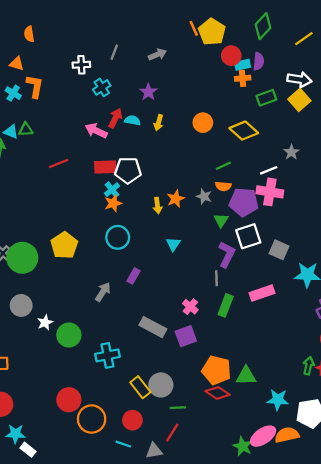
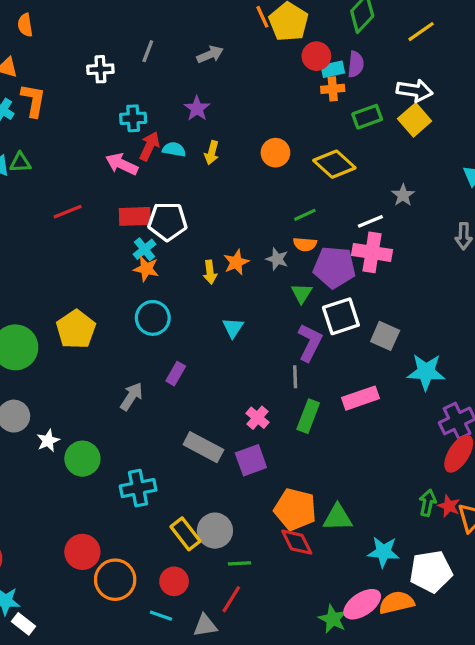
cyan cross: (102, 87) -> (133, 118), moved, turned 30
orange star: (113, 203) -> (146, 269), turned 30
red diamond: (218, 393) -> (297, 542), turned 30

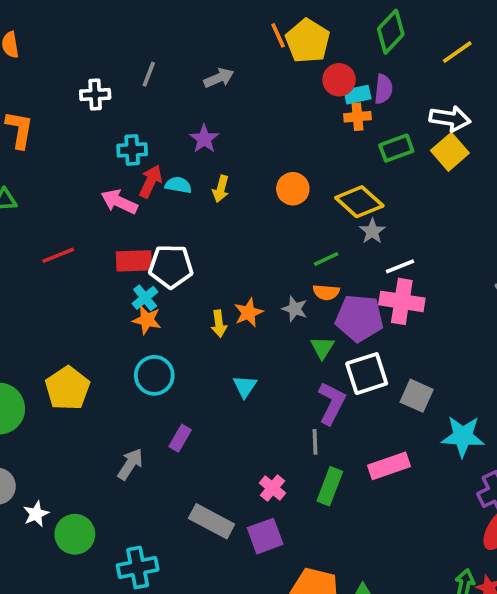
gray star: (403, 195) -> (372, 231), moved

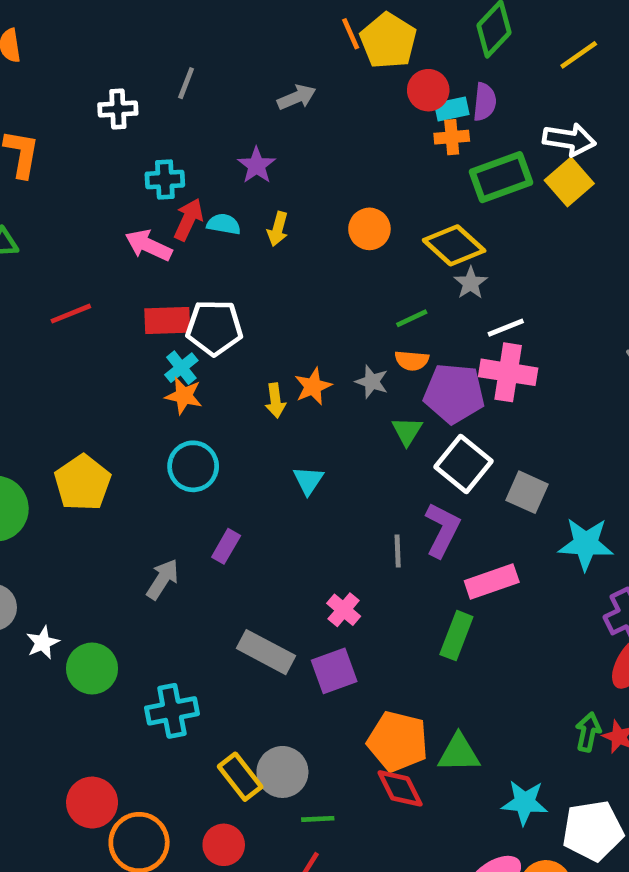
gray arrow: (219, 78) -> (297, 97), moved
green rectangle: (396, 148) -> (501, 177), size x1.4
white square: (367, 374) -> (463, 464), turned -33
purple L-shape: (332, 403) -> (442, 530), moved
green rectangle: (330, 486) -> (456, 636), moved

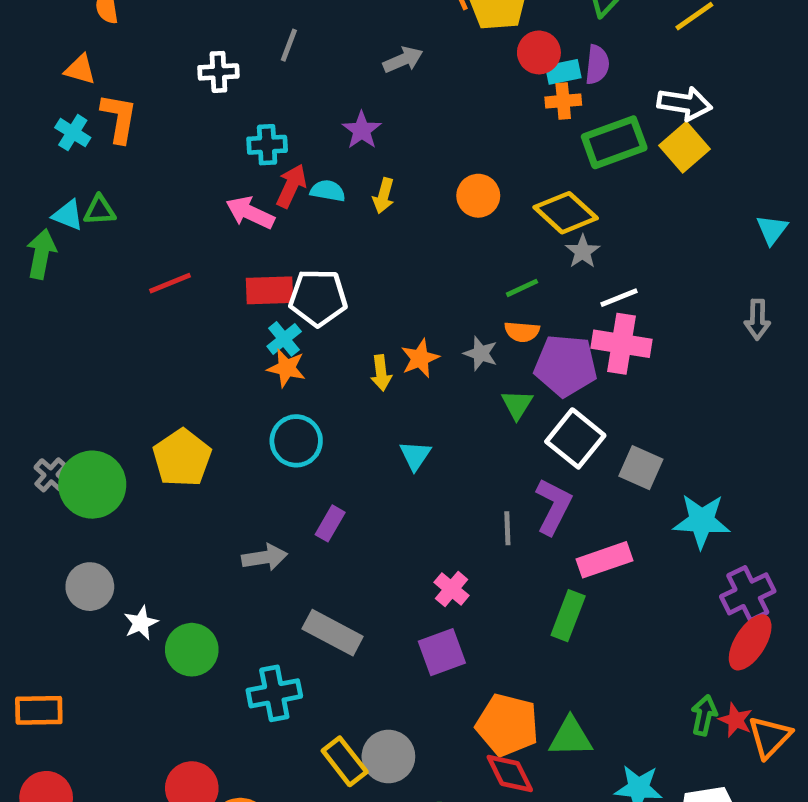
gray arrow: (163, 579) -> (265, 557), turned 48
gray rectangle: (266, 652) -> (333, 633), moved

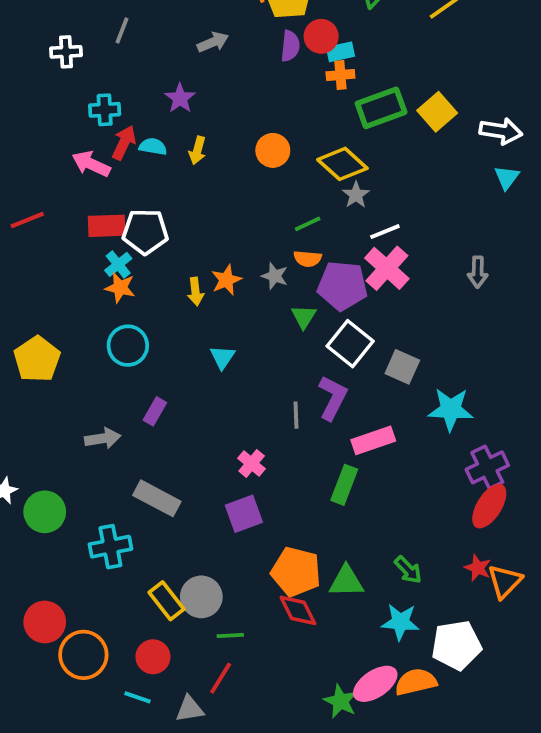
purple semicircle: (597, 65) -> (290, 46), moved
white arrow: (685, 103) -> (501, 131), moved
gray arrow: (757, 320) -> (478, 272), moved
pink cross: (621, 344) -> (387, 268), turned 33
green arrow: (704, 715) -> (408, 570), moved, turned 124

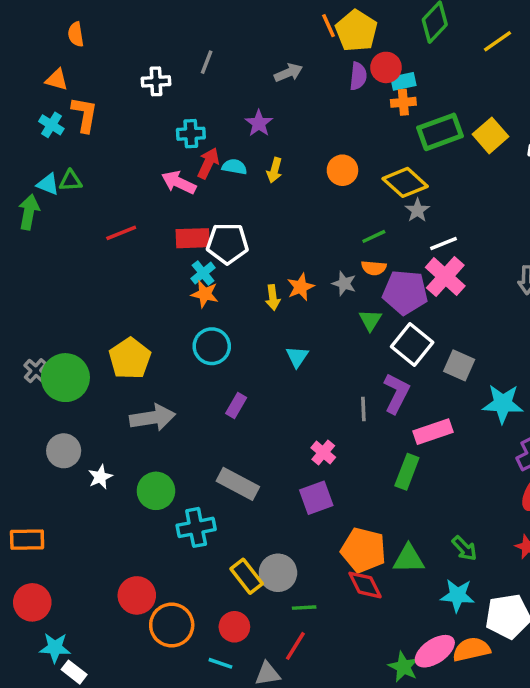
gray arrow: (103, 438) -> (153, 418), moved, size x1.4
green circle: (45, 512) -> (156, 491), moved

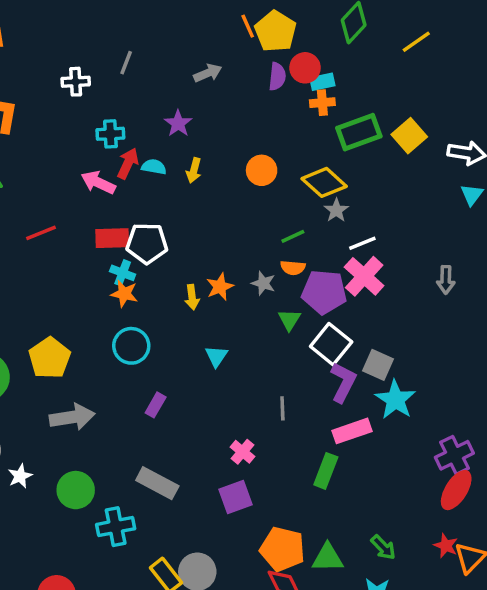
cyan cross: (203, 273) -> (123, 273), turned -30
purple L-shape: (396, 393) -> (343, 382), moved
cyan star: (503, 404) -> (395, 400), moved, turned 30

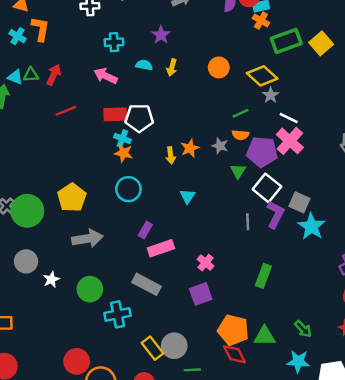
orange cross: (322, 103) -> (261, 20), turned 35
red arrow: (128, 163) -> (54, 75), moved
white line: (362, 243) -> (289, 118), turned 48
gray line: (282, 408) -> (248, 222), moved
pink rectangle: (352, 431) -> (161, 248), moved

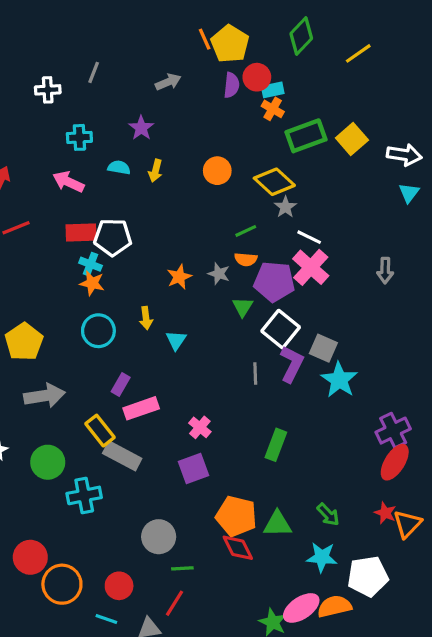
yellow arrow: (171, 155) -> (146, 318), moved
yellow rectangle: (153, 348) -> (100, 431), moved

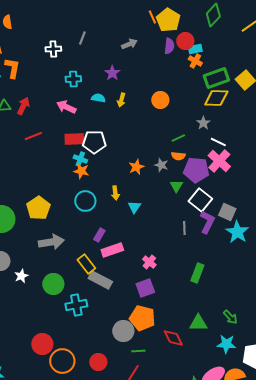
yellow diamond: (274, 182) -> (216, 98), moved, turned -40
orange pentagon: (236, 516) -> (142, 318), moved

